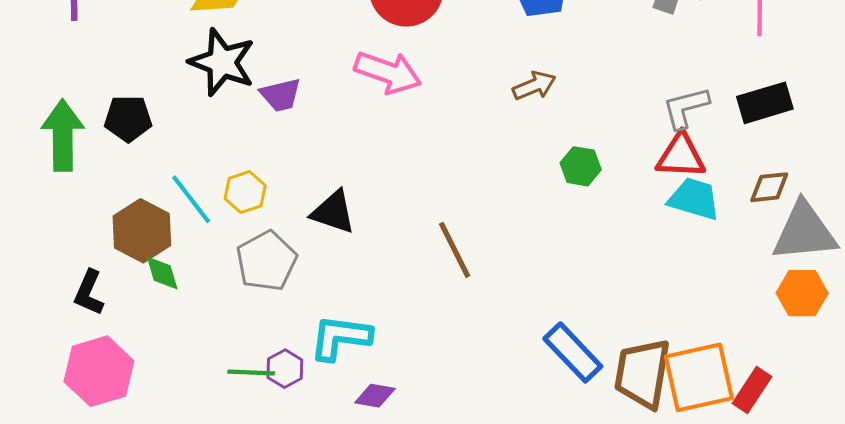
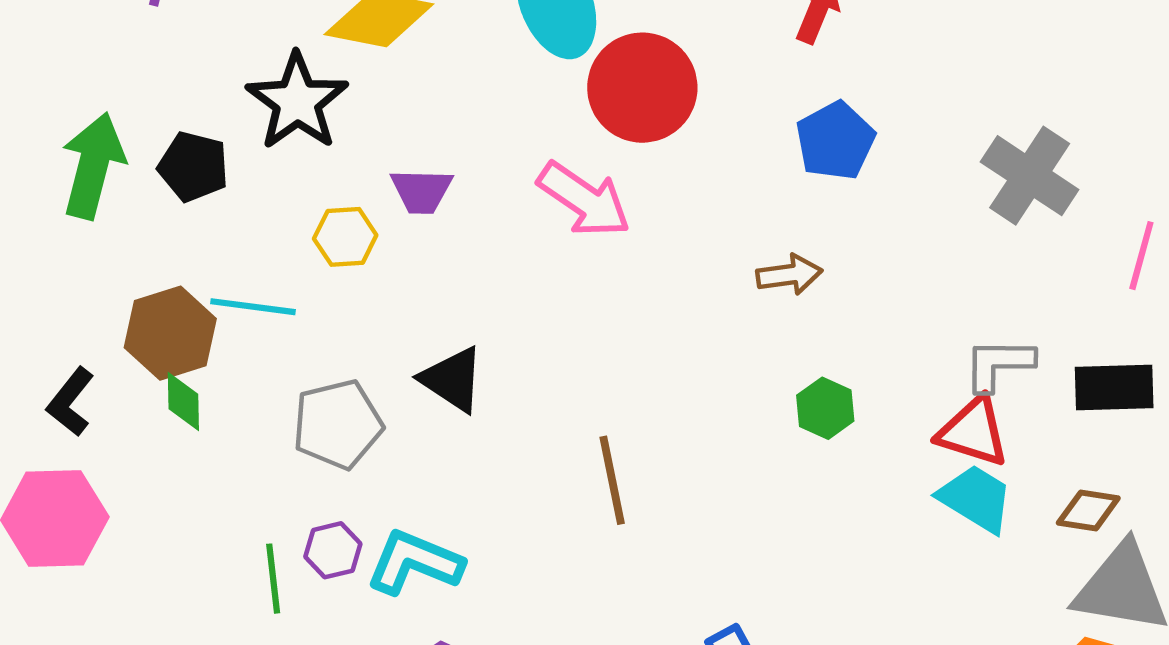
black star: (222, 62) -> (297, 102), moved
yellow hexagon: (245, 192) -> (345, 237), moved
cyan line: (191, 199) -> (253, 307), turned -60
purple hexagon: (285, 369) -> (333, 550), moved
green line: (251, 373) -> (273, 579), turned 66

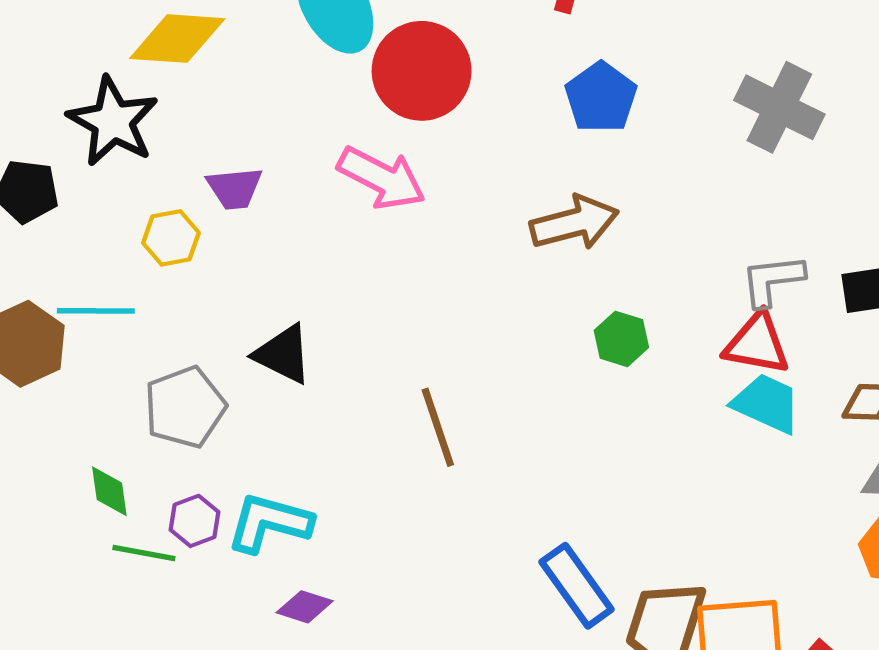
brown arrow: (789, 275) -> (574, 223), size x1.5
green diamond: (183, 402) -> (109, 491), moved
green line: (273, 579) -> (144, 553), turned -66

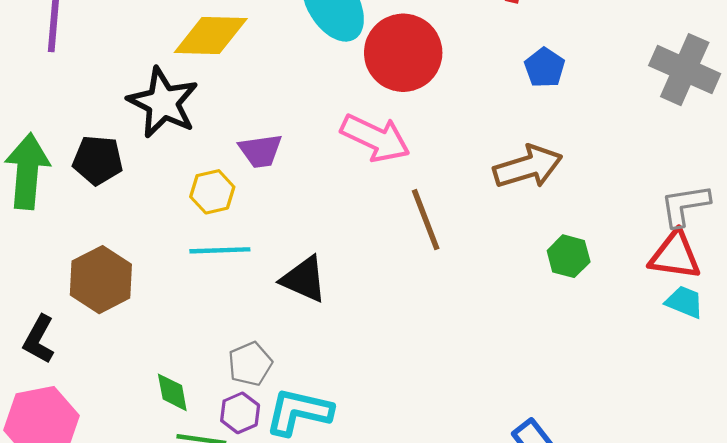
blue pentagon: (601, 97) -> (545, 68), size x0.7
cyan line: (96, 311) -> (220, 250), moved
cyan trapezoid: (767, 403) -> (684, 302), size x0.7
gray pentagon: (185, 407) -> (250, 364), moved, size x0.7
brown line: (438, 427) -> (426, 220), moved

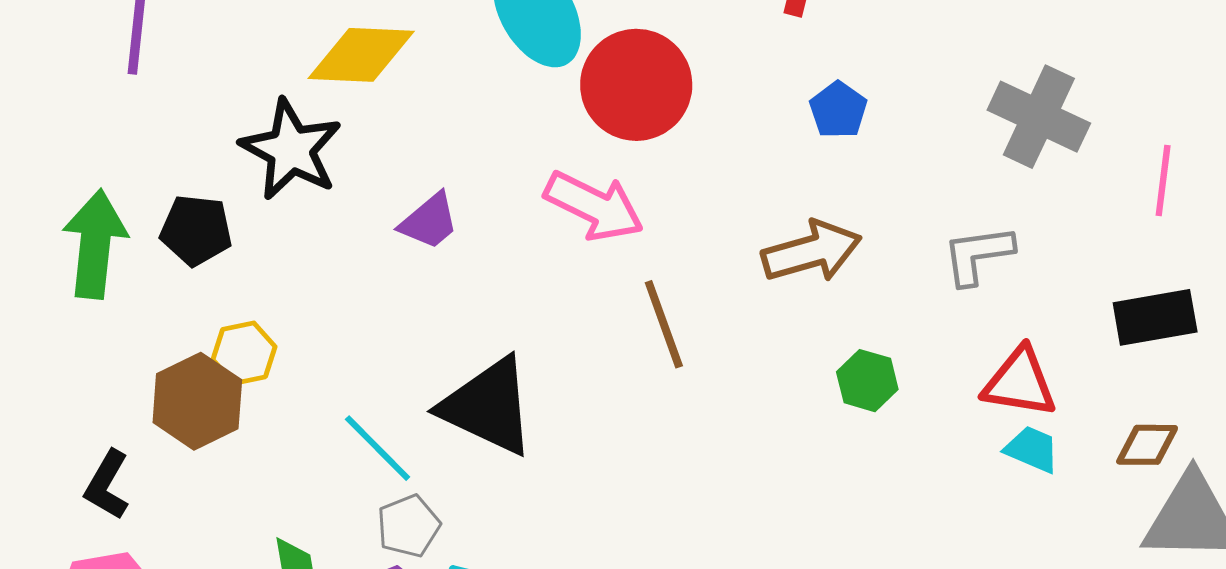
purple trapezoid: (260, 151) -> (429, 221), turned -33
yellow hexagon: (212, 192) -> (244, 353), moved
gray L-shape: (685, 205) -> (978, 255), moved
cyan line: (220, 250) -> (378, 448), moved, turned 46
black triangle: (304, 279) -> (488, 406), size x1.5

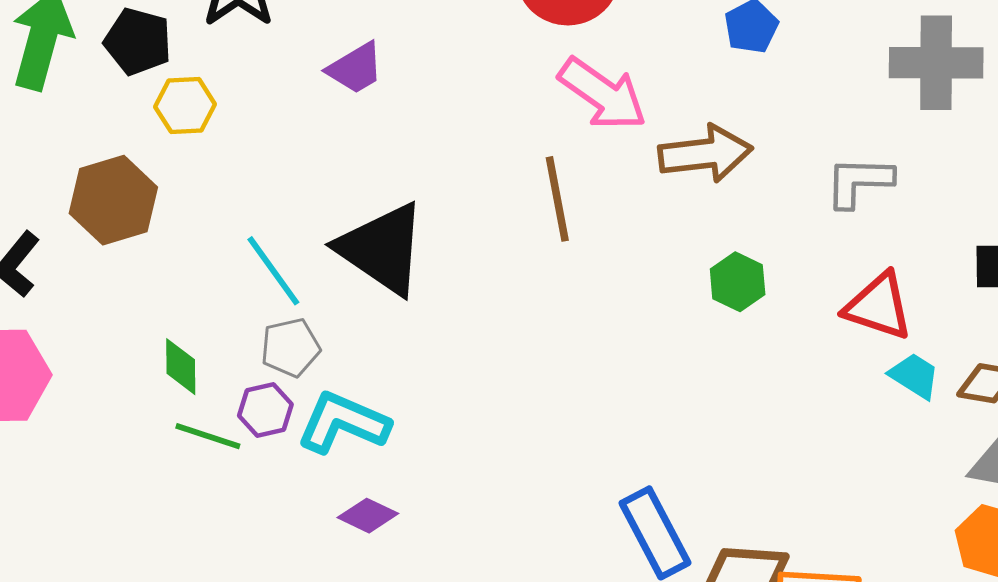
gray cross: (1039, 117) -> (936, 63), turned -34
pink arrow: (594, 206) -> (603, 94), moved
yellow hexagon: (244, 353) -> (185, 105), moved
cyan trapezoid: (1032, 449) -> (914, 376), moved

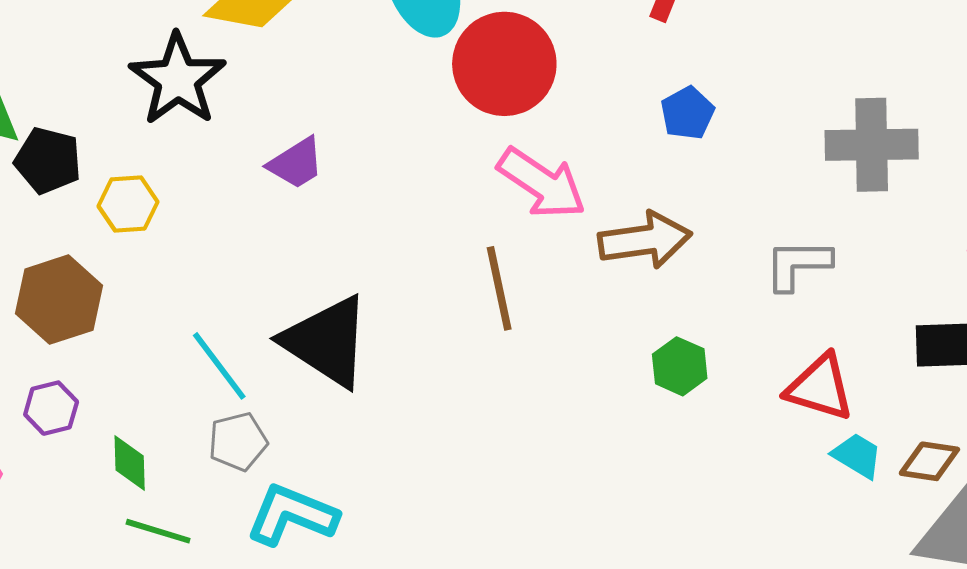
black pentagon: (138, 41) -> (48, 161), moved
purple hexagon: (265, 410) -> (51, 408), moved

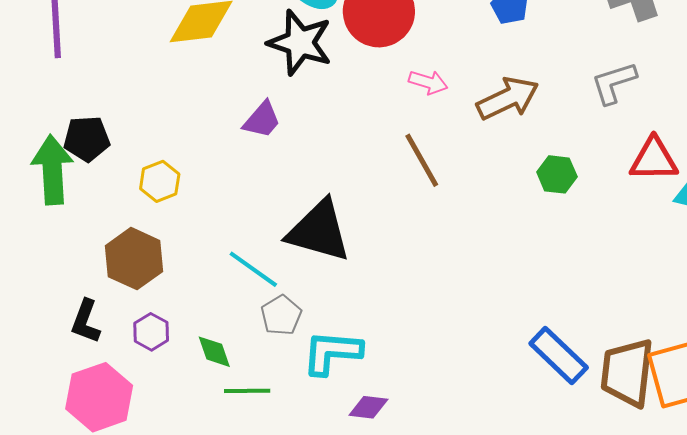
black star: (178, 79) -> (300, 43), moved
black pentagon: (48, 161) -> (87, 139), moved
pink arrow: (542, 183) -> (428, 82), size x0.6

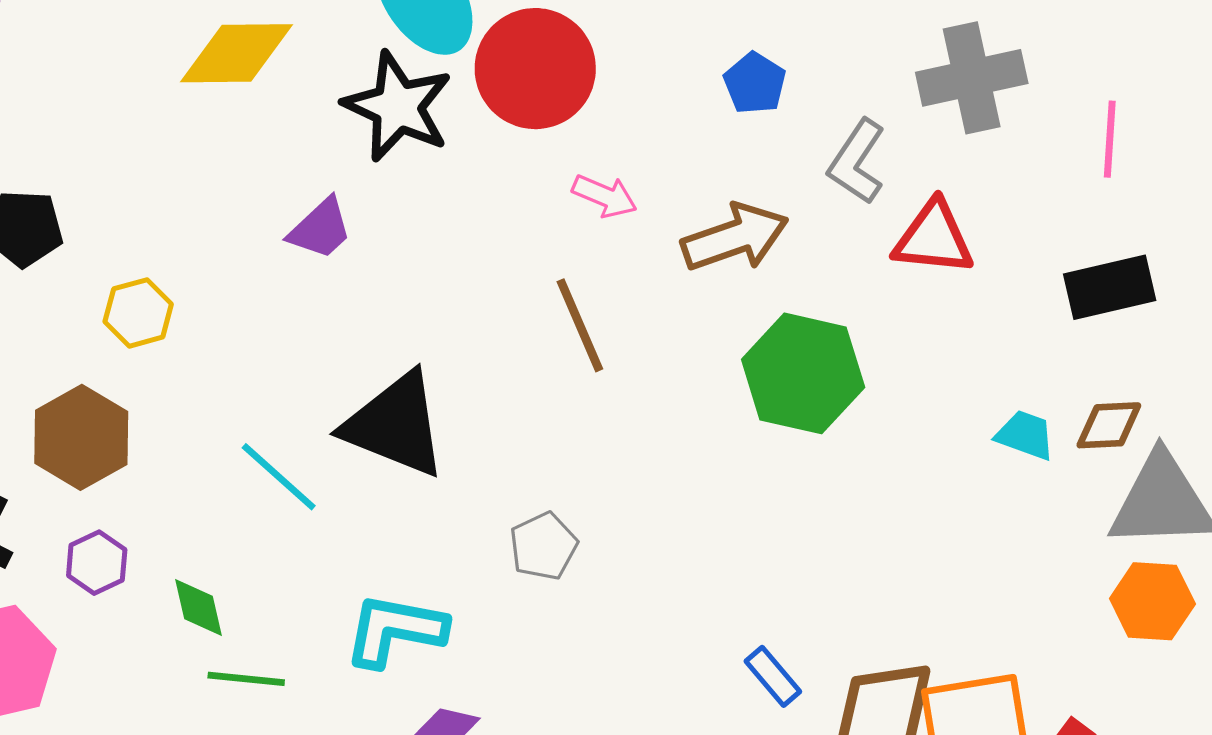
gray L-shape: (614, 83) -> (857, 162), moved, turned -45
red triangle: (654, 159) -> (934, 238), moved
green hexagon: (557, 174) -> (803, 373), size x1.8
gray pentagon: (281, 315) -> (543, 546), moved
blue rectangle: (559, 356) -> (773, 676), size x0.6

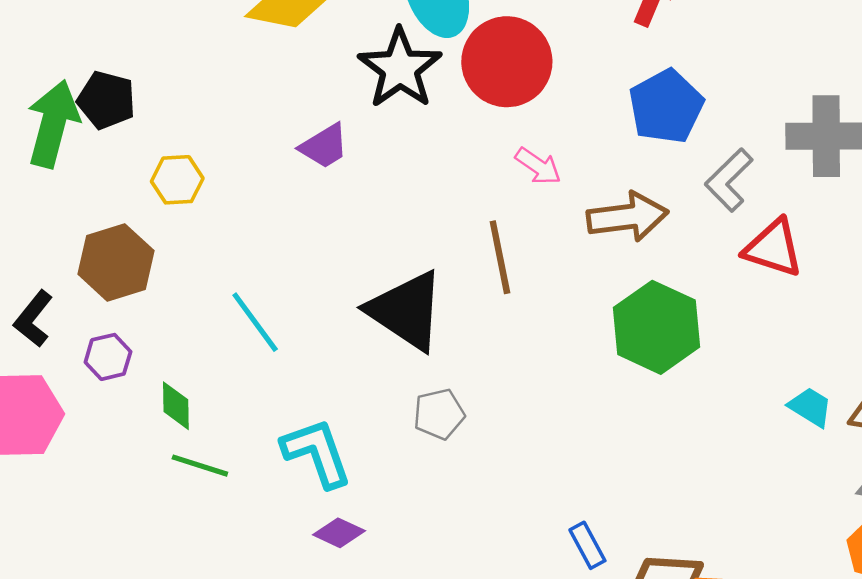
blue pentagon: (755, 83) -> (666, 107), size x1.6
black triangle: (395, 425) -> (406, 311), moved
cyan L-shape: (395, 630) -> (317, 453), turned 48

